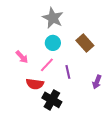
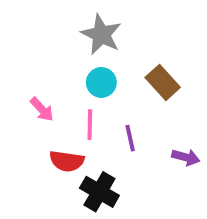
pink line: (47, 65) -> (90, 125), turned -42
purple arrow: (97, 82) -> (186, 157), turned -96

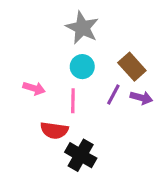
pink arrow: (42, 109) -> (34, 88), turned -30
purple line: (130, 138) -> (113, 95), moved, turned 40
purple arrow: (186, 157) -> (141, 98), moved

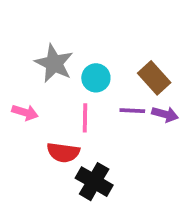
gray star: (82, 28) -> (54, 63), moved
pink arrow: (34, 88) -> (25, 112), moved
purple line: (113, 95) -> (132, 111), turned 65

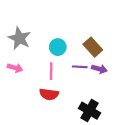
gray star: (54, 63) -> (19, 38), moved
red semicircle: (63, 152) -> (49, 94), moved
black cross: (94, 182) -> (90, 111), moved

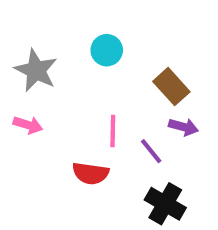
cyan circle: (58, 47) -> (107, 50), moved
purple line: (80, 67) -> (151, 151), moved, turned 48
pink line: (51, 71) -> (113, 131), moved

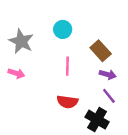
pink line: (113, 131) -> (67, 66), moved
purple line: (151, 151) -> (109, 96), moved
red semicircle: (91, 173) -> (67, 102), moved

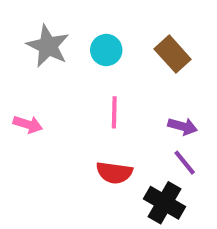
gray star: (21, 41) -> (48, 46), moved
brown rectangle: (101, 51) -> (173, 54), moved

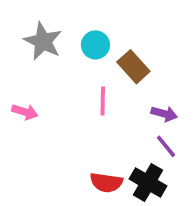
brown rectangle: (173, 54) -> (133, 67), moved
red semicircle: (114, 173) -> (106, 182), moved

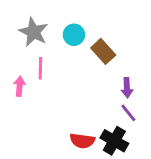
pink line: (103, 101) -> (40, 68), moved
pink arrow: (25, 112) -> (20, 86), turned -102
purple arrow: (164, 114) -> (127, 88), turned 72

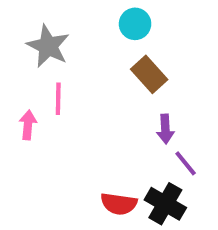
cyan circle: (74, 35) -> (135, 24), moved
purple arrow: (127, 88) -> (165, 129), moved

